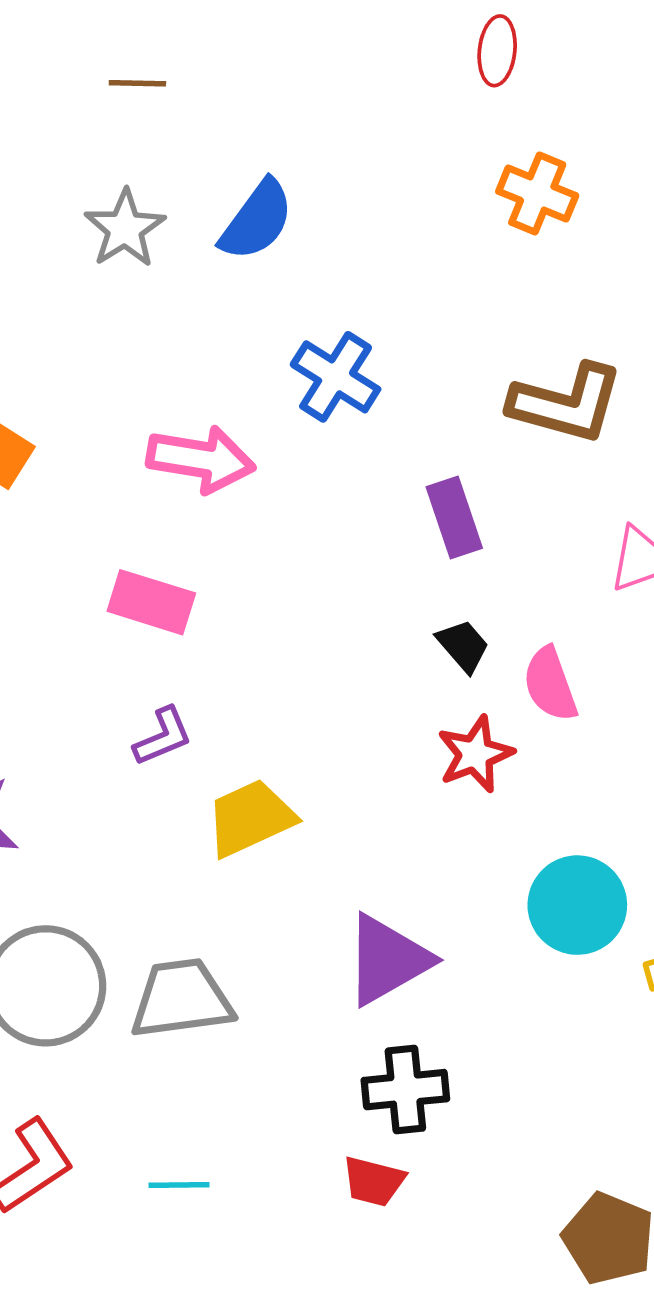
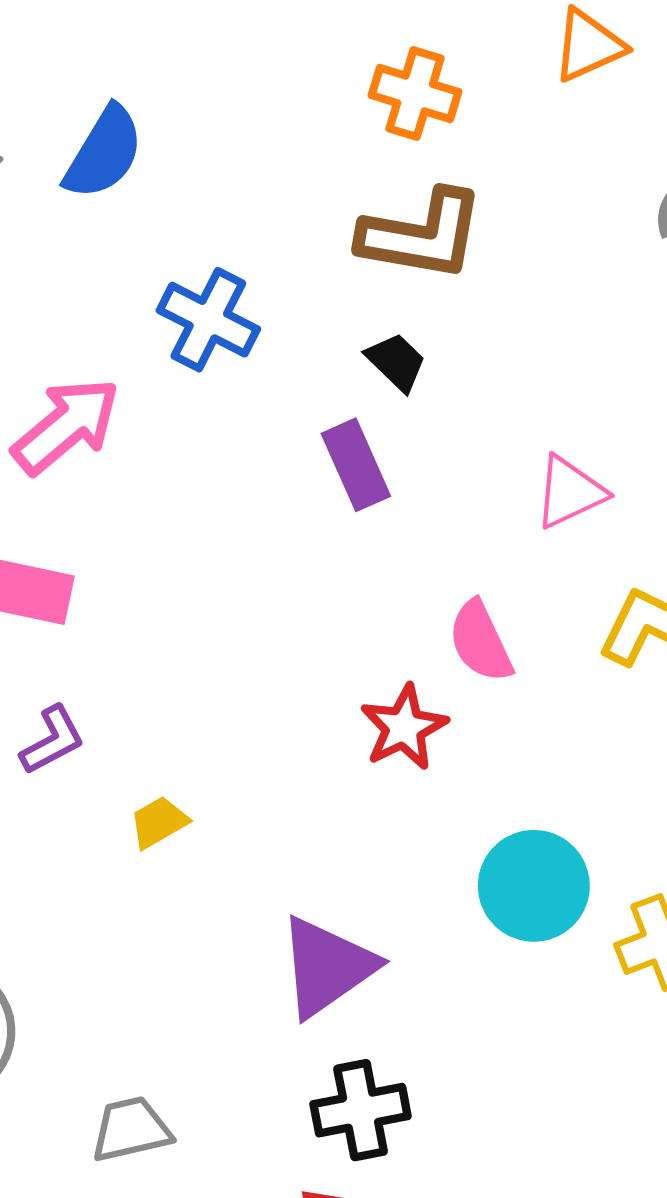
brown L-shape: (566, 403) -> (422, 235), moved
pink arrow: (201, 459) -> (66, 426), turned -44
black trapezoid: (463, 646) -> (396, 362), moved
yellow trapezoid: (250, 818) -> (159, 822), size x0.6
gray trapezoid: (181, 999) -> (131, 1129), moved, size x0.7

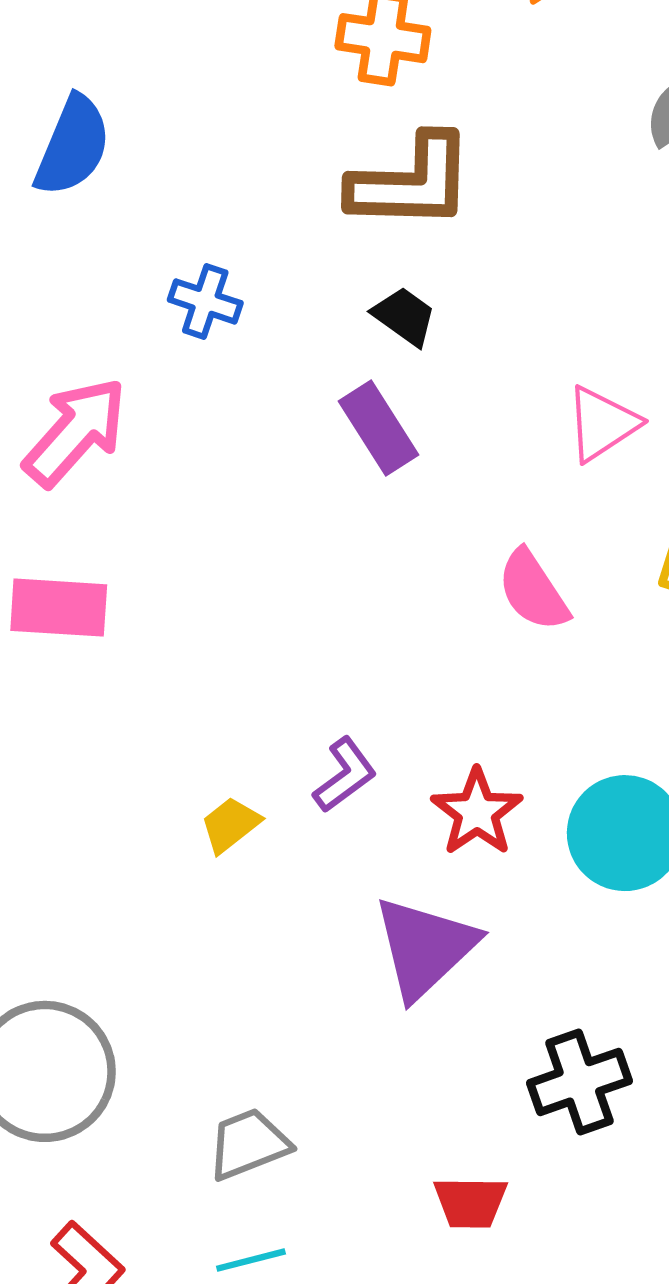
blue cross: (208, 320) -> (205, 301), size x0.7
red star: (404, 727) -> (477, 812), moved
purple L-shape: (52, 740) -> (345, 775), moved
black cross: (361, 1110) -> (579, 1082), moved

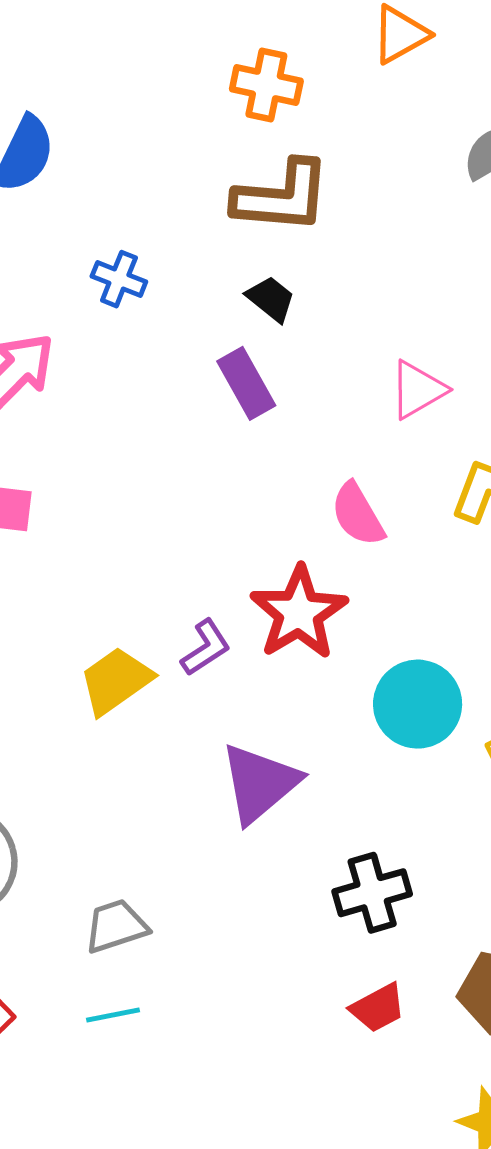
red star: (477, 812) -> (299, 613), moved, size x1.4
yellow trapezoid: (230, 825) -> (116, 681), size x1.6
red trapezoid: (470, 1202) -> (378, 1008), moved, turned -32

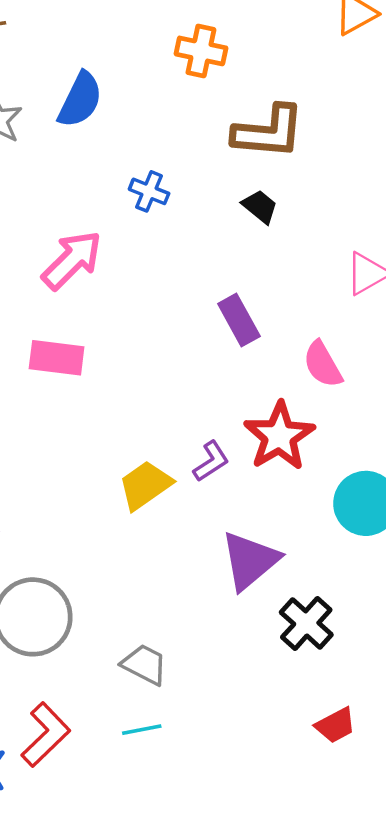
orange cross: (266, 85) -> (201, 51), moved
purple rectangle: (246, 383) -> (239, 320), moved
black cross: (372, 893) -> (306, 623), moved, turned -32
gray trapezoid: (116, 926) -> (144, 665), turned 45

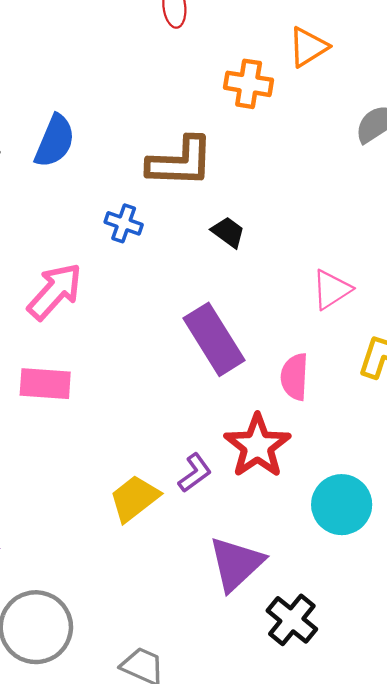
orange cross: (201, 51) -> (249, 84), moved
brown L-shape: (268, 132) -> (180, 162), moved
purple rectangle: (239, 320) -> (214, 339), size x1.5
pink semicircle: (323, 364) -> (294, 377), turned 36

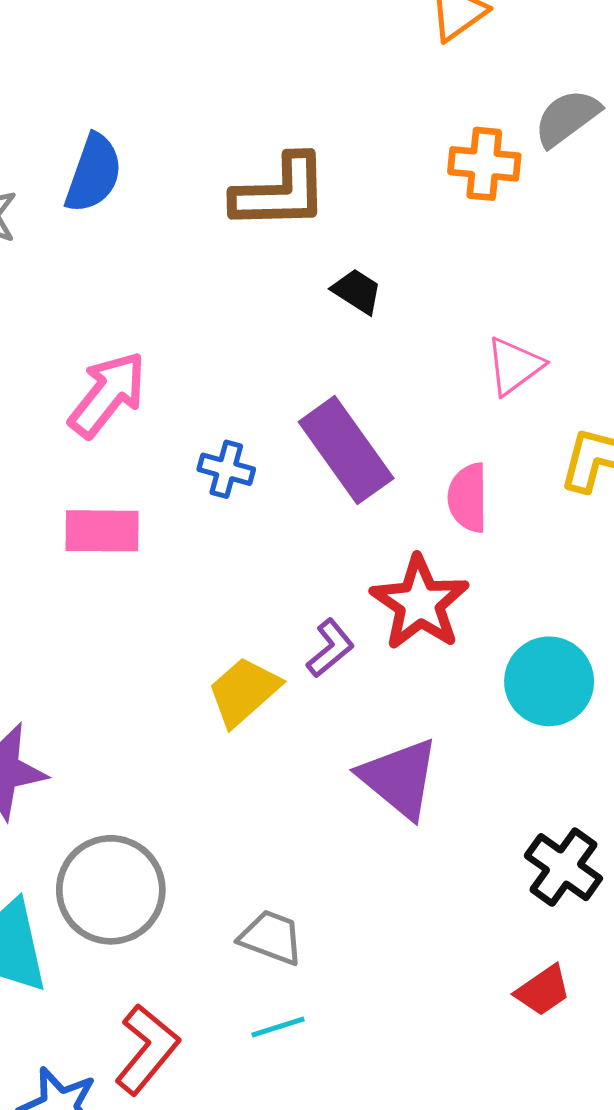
orange cross: (249, 84) -> (484, 164), moved
blue cross: (124, 223) -> (226, 469), moved
purple triangle: (236, 564) -> (399, 778), turned -34
black cross: (292, 620) -> (563, 867), moved

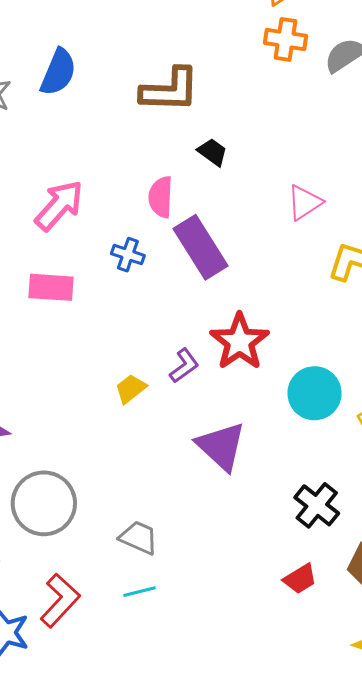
orange cross: (484, 164) -> (286, 39), moved
pink semicircle: (468, 498) -> (161, 197), moved
yellow trapezoid: (244, 691) -> (131, 389), size x0.7

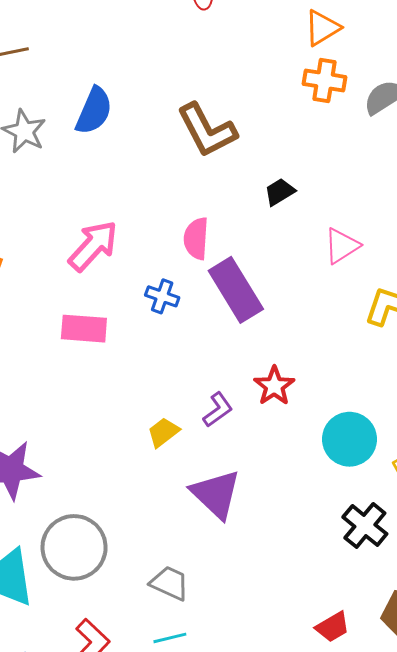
brown L-shape: (170, 90) -> (207, 130), turned 60
black trapezoid: (213, 152) -> (280, 192), moved, turned -68
red star: (240, 342) -> (274, 386), size x0.7
purple triangle: (221, 446) -> (216, 494), moved
black cross: (317, 505) -> (365, 526), moved

